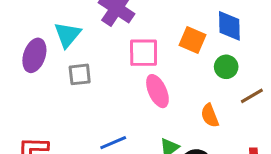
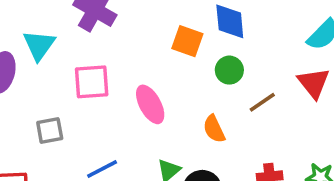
pink square: (144, 53) -> (92, 82), moved
gray square: (80, 74) -> (50, 131), moved

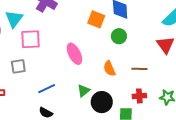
pink square: (92, 82) -> (30, 39), moved
brown line: (262, 102) -> (139, 69), moved, turned 35

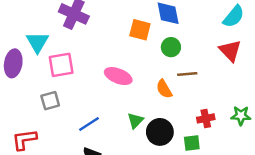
pink ellipse: (74, 54) -> (118, 76), turned -35
brown line: (139, 69) -> (187, 74), moved

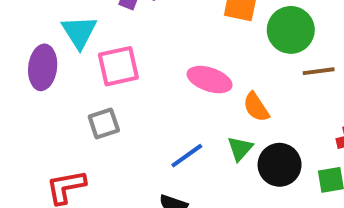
green circle: (171, 47) -> (291, 30), size x1.5
orange semicircle: (164, 89) -> (256, 107), moved
blue line: (89, 124) -> (187, 156), moved

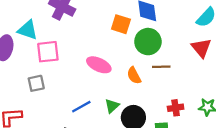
cyan triangle: (79, 32) -> (28, 30), turned -45
orange semicircle: (256, 107) -> (134, 75), moved

